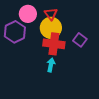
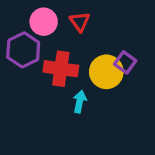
yellow circle: (51, 28) -> (106, 72), moved
red cross: (54, 44) -> (61, 69), moved

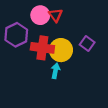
pink circle: (44, 22) -> (40, 15), moved
yellow circle: (106, 72) -> (61, 50), moved

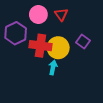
red triangle: (55, 15) -> (61, 15), moved

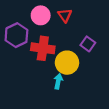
yellow circle: (58, 48) -> (67, 63), moved
cyan arrow: (53, 67) -> (58, 81), moved

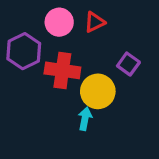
red triangle: (65, 15) -> (95, 22), turned 40

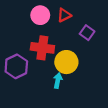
purple hexagon: (24, 51) -> (16, 66), moved
purple square: (128, 64) -> (87, 33), moved

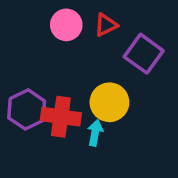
purple square: (87, 33) -> (144, 54), size x1.5
red cross: (42, 48) -> (61, 117), moved

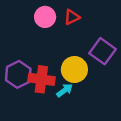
purple square: (144, 54) -> (103, 51), moved
cyan arrow: (95, 133) -> (65, 90), turned 42

